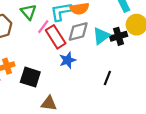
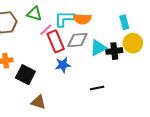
green triangle: (29, 12) -> (34, 14), turned -42
black line: (107, 78) -> (97, 88), turned 48

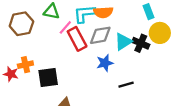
black cross: (114, 51) -> (141, 43), turned 35
blue star: (63, 65) -> (105, 63), moved
black square: (25, 75) -> (48, 78), turned -30

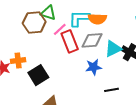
brown hexagon: (21, 24) -> (34, 22), moved
black square: (48, 78) -> (38, 75), turned -30

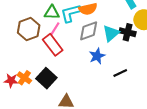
green triangle: (48, 13) -> (52, 12), moved
red rectangle: (70, 41) -> (53, 45), moved
orange cross: (18, 60) -> (24, 78), moved, turned -32

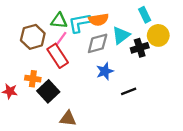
black cross: (128, 32) -> (140, 48), turned -35
cyan triangle: (111, 33) -> (121, 35), moved
orange cross: (24, 78) -> (33, 79), moved, turned -32

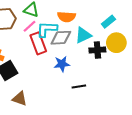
cyan rectangle: (145, 15) -> (108, 22), turned 64
cyan L-shape: (80, 23) -> (47, 29), moved
red rectangle: (58, 56) -> (38, 43), moved

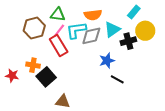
red rectangle: (38, 43) -> (59, 46), moved
blue star: (62, 64) -> (107, 61), moved
black line: (79, 87) -> (117, 79), turned 48

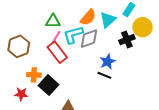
orange semicircle: (93, 15) -> (88, 17), turned -36
brown hexagon: (34, 28) -> (19, 46), moved
cyan triangle: (112, 29) -> (108, 20), moved
red star: (12, 76) -> (21, 94), moved
black line: (117, 79) -> (104, 75), moved

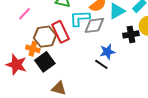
pink line: (56, 37) -> (25, 14), moved
brown hexagon: (19, 46) -> (45, 37), moved
red star: (21, 94) -> (16, 65), size x1.5

